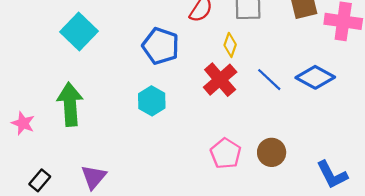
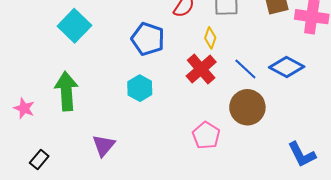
brown circle: (272, 152) -> (247, 107), moved, size x1.4
purple triangle: (94, 177) -> (104, 145), moved

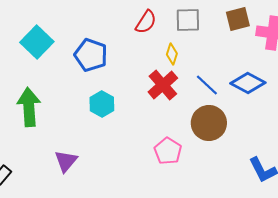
blue pentagon: (148, 39) -> (91, 55), moved

